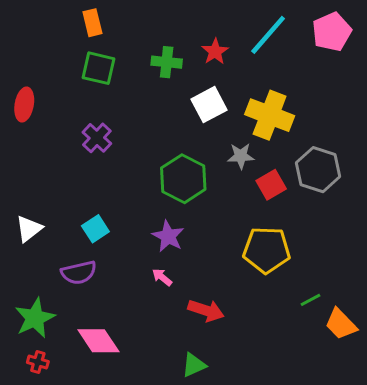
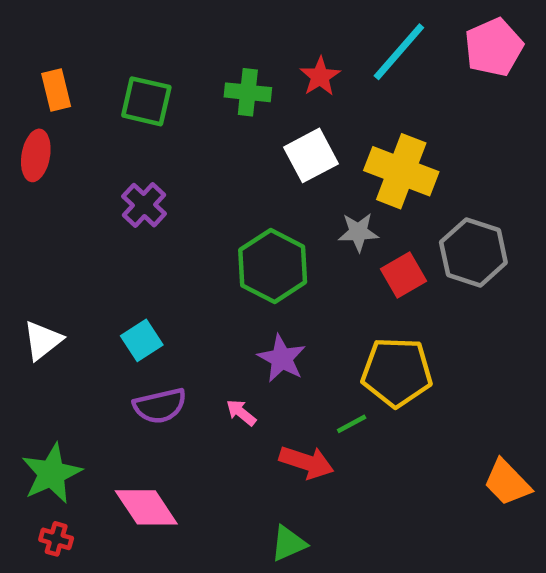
orange rectangle: (92, 23) -> (56, 90), moved
purple star: (168, 236) -> (282, 358), moved
purple semicircle: (79, 273) -> (160, 406), moved
green line: (310, 300) -> (352, 424), moved

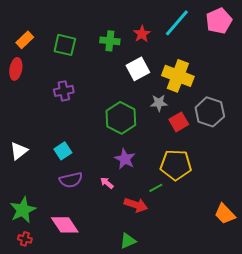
orange rectangle: (56, 90) -> (25, 40), turned 60
purple cross: (144, 205) -> (64, 91), turned 36

